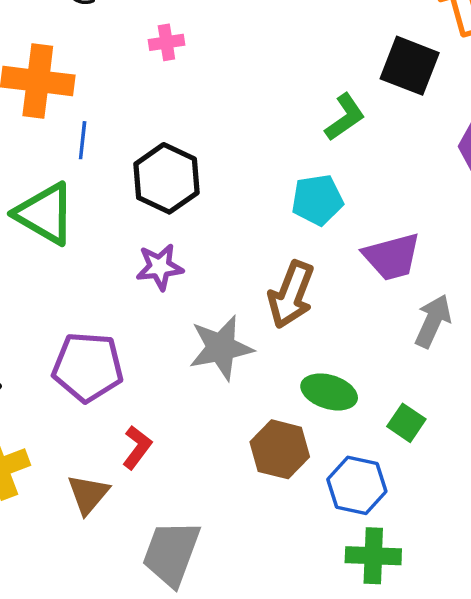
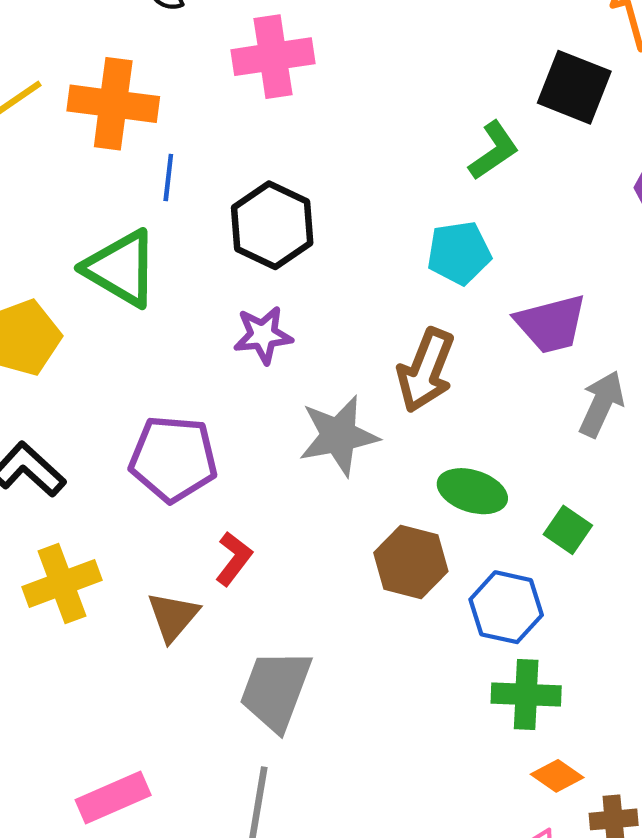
pink cross: (166, 42) -> (273, 57), size x1.8

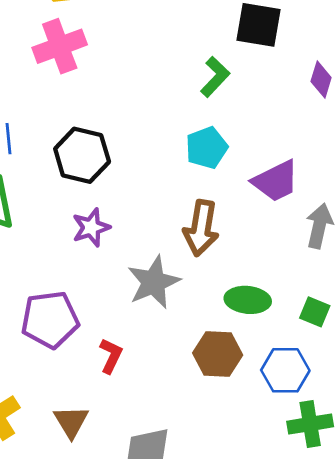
red L-shape: (234, 559) -> (111, 356), moved

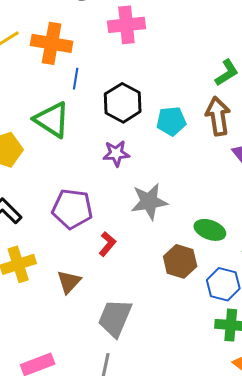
cyan pentagon: (207, 148) -> (171, 121), moved
brown arrow: (201, 228) -> (218, 116), moved, turned 147

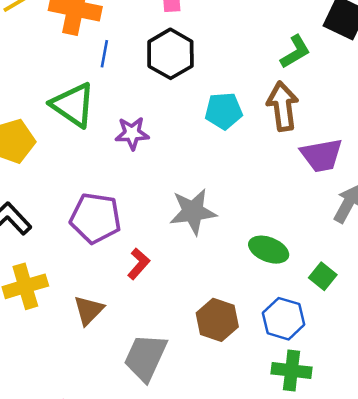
black hexagon: (123, 103) -> (170, 54), moved
purple star: (116, 153) -> (132, 133), moved
brown hexagon: (180, 261) -> (217, 320), moved

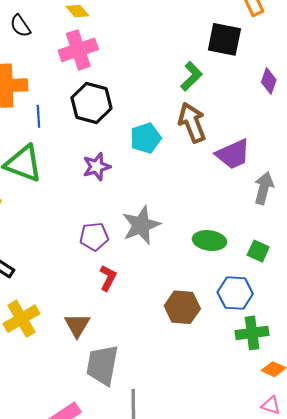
purple star: (132, 133) -> (97, 167), moved
purple pentagon: (96, 218) -> (94, 237), moved, size x0.7
gray trapezoid: (146, 357) -> (102, 365), moved

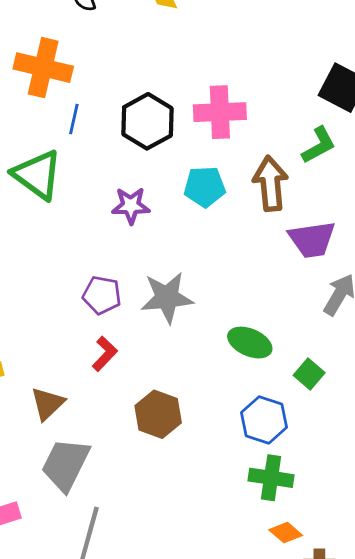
pink cross: (78, 50) -> (220, 112), moved
green L-shape: (191, 76) -> (319, 145), moved
brown hexagon: (182, 307) -> (158, 414), moved

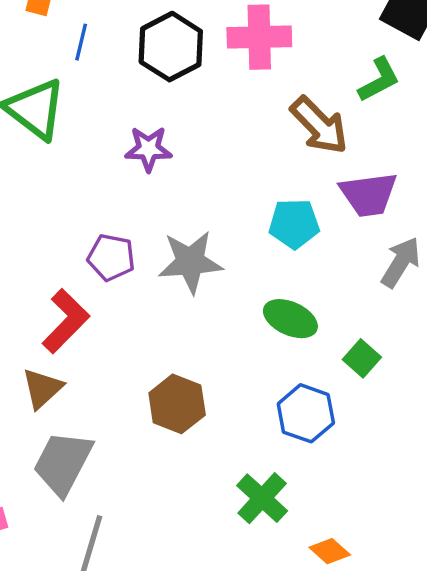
brown arrow: (270, 184) -> (319, 125), turned 140
cyan pentagon: (205, 187) -> (294, 224), moved
red L-shape: (105, 354) -> (66, 321), moved, size x1.5
green cross: (271, 478) -> (262, 498), moved, turned 33

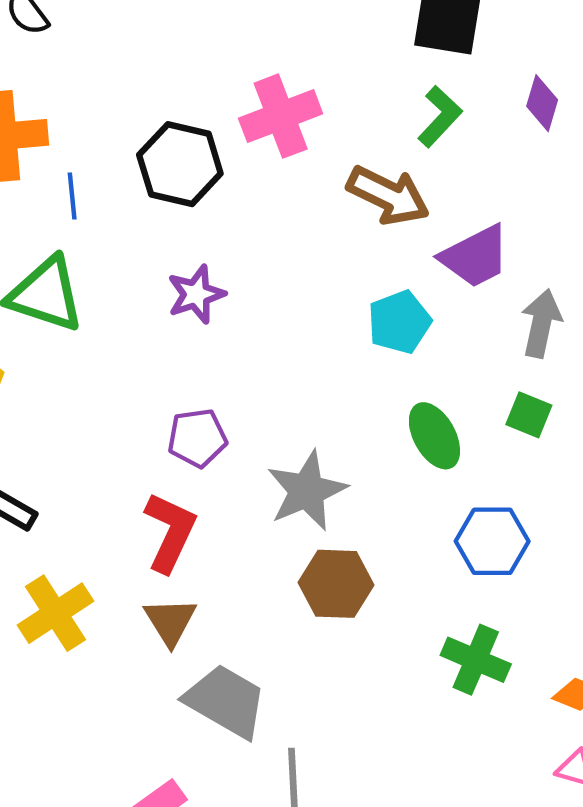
gray star: (190, 262) -> (307, 491), moved
green ellipse: (290, 319) -> (434, 436), turned 56
green square: (362, 358) -> (529, 415), moved
gray trapezoid: (63, 463) -> (226, 701), turned 112

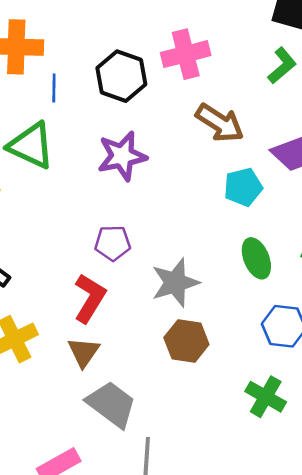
brown arrow: (388, 195) -> (220, 123), moved
purple star: (196, 294) -> (122, 156), size x1.4

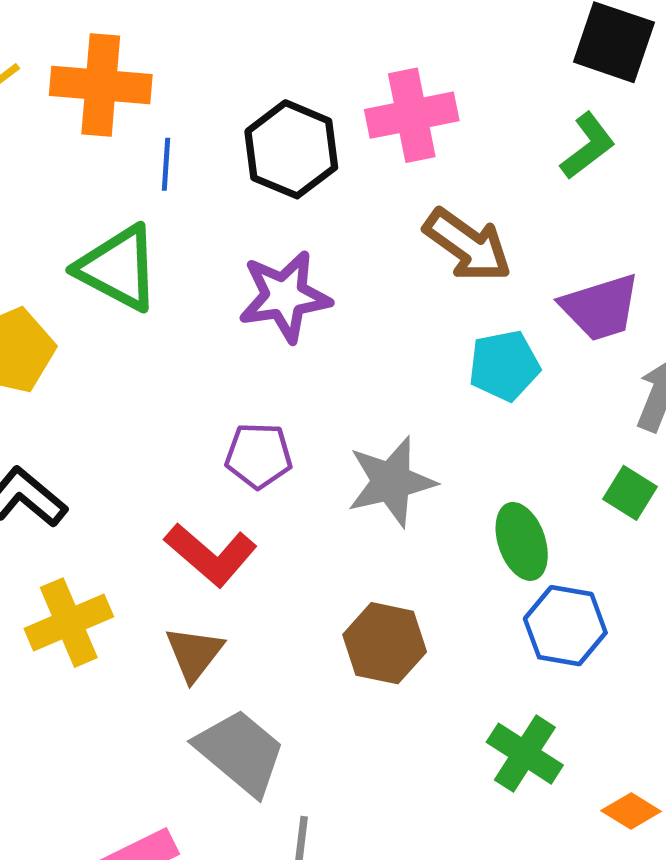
green ellipse: (256, 258) -> (522, 541), moved
gray star: (175, 283) -> (391, 482), moved
red L-shape: (90, 298) -> (211, 555), turned 96

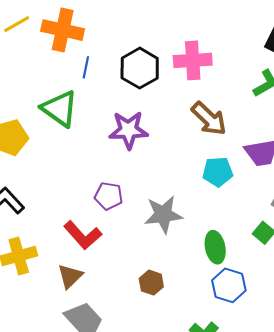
brown hexagon: (385, 643) -> (151, 283), size x0.7

